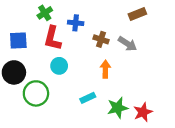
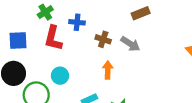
cyan circle: (59, 66) -> (60, 76), moved

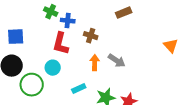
green cross: (45, 12) -> (51, 12), moved, turned -32
red L-shape: (53, 38) -> (61, 44), moved
gray arrow: (130, 44) -> (117, 61), moved

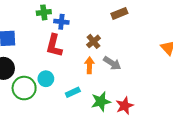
green cross: (51, 12) -> (44, 12), turned -32
brown cross: (91, 36) -> (94, 41), moved, turned 32
cyan circle: (53, 68) -> (46, 79), moved

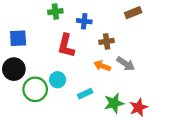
blue cross: (61, 22) -> (84, 21), moved
brown cross: (94, 41) -> (107, 41), turned 32
orange arrow: (89, 65) -> (102, 66), turned -70

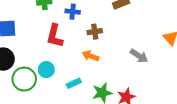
gray arrow: (126, 64) -> (139, 56), moved

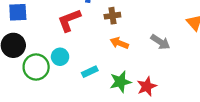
red L-shape: (55, 36) -> (69, 20), turned 55
orange arrow: (91, 56) -> (119, 43), moved

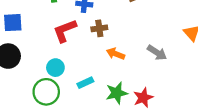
brown cross: (112, 16) -> (99, 28), moved
green circle: (36, 67) -> (46, 92), moved

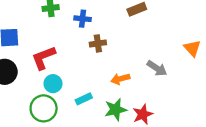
red L-shape: (65, 31) -> (44, 58), moved
orange arrow: (115, 54) -> (120, 79), moved, turned -36

